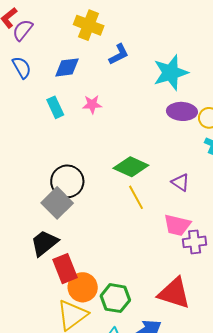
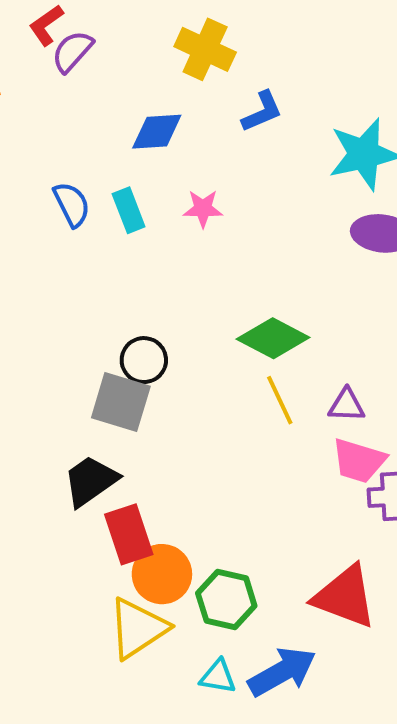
blue semicircle: (22, 68) -> (72, 204), moved
black circle: (67, 181) -> (144, 360), size x0.7
purple triangle: (180, 182) -> (347, 405), moved, turned -36
gray square: (57, 203) -> (121, 402), turned -32

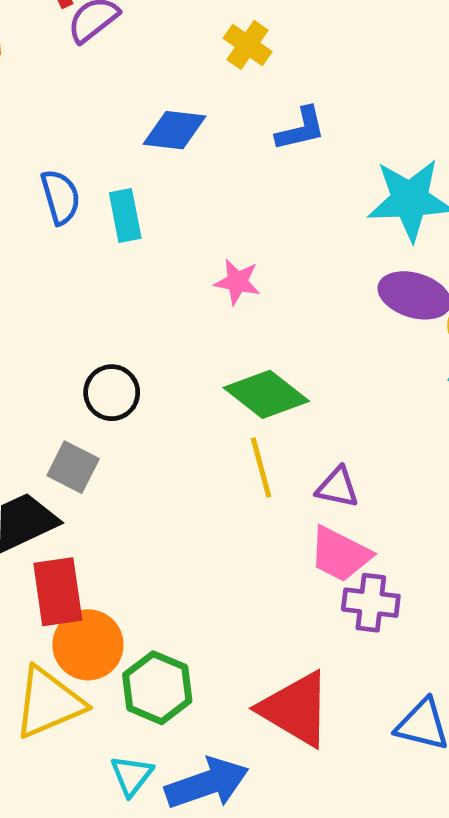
yellow cross: (205, 49) -> (248, 45), size x0.7
pink star: (203, 209) -> (237, 282), moved
gray square: (121, 402) -> (73, 467), moved, size x0.7
cyan triangle: (218, 677) -> (132, 775), turned 48

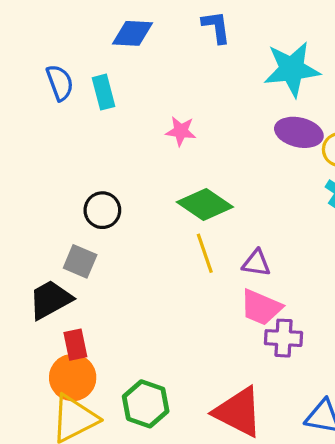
blue L-shape: (301, 129) -> (216, 27), turned -81
red rectangle: (58, 592) -> (75, 345), size x0.7
orange circle: (88, 645) -> (73, 378), moved

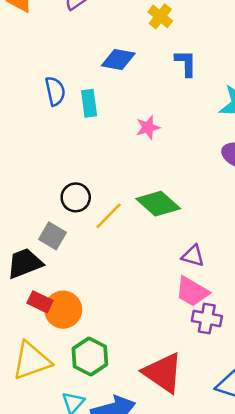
pink star: (181, 131) -> (148, 127), moved, turned -30
yellow line: (205, 253) -> (109, 216), moved, turned 56
red rectangle: (75, 345) -> (40, 302), turned -60
orange circle: (73, 378) -> (63, 310), moved

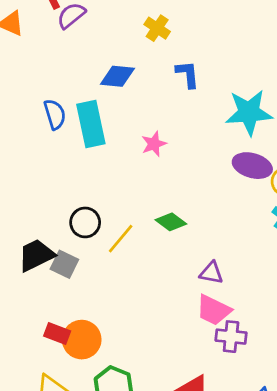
cyan rectangle: (89, 103) -> (91, 124), size x1.6
green diamond: (158, 204) -> (171, 222), size x0.7
black trapezoid: (25, 263) -> (36, 255), moved

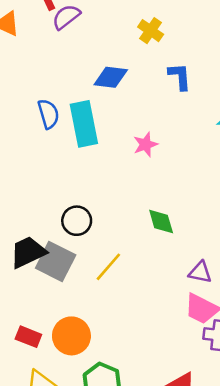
green diamond: (171, 222) -> (161, 221), turned 36
yellow line: (121, 239) -> (108, 267), moved
gray square: (64, 264) -> (56, 261), size x1.4
red rectangle: (57, 334) -> (28, 337), moved

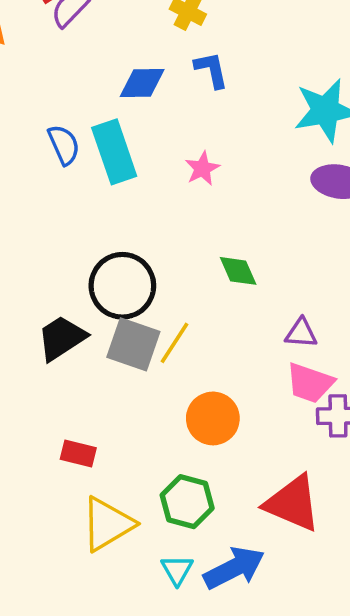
blue L-shape: (180, 76) -> (211, 70), moved
black circle: (77, 221) -> (122, 286), size x1.6
gray square: (56, 261) -> (133, 344), moved
orange circle: (71, 336) -> (213, 418), moved

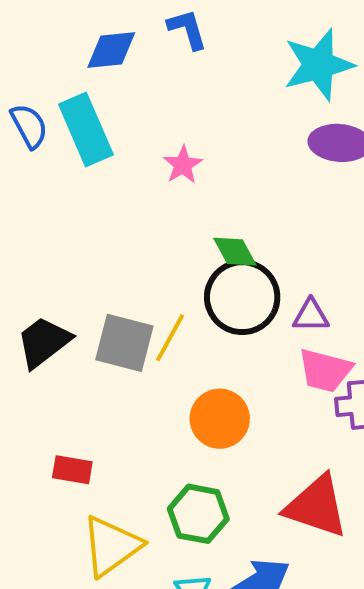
pink star: (202, 169) -> (183, 165), moved
black circle: (122, 286) -> (242, 297), moved

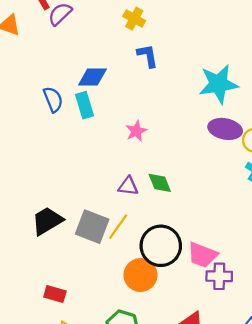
blue diamond: (111, 50) -> (92, 77), moved
cyan rectangle: (86, 130) -> (85, 105), size x0.7
black circle: (242, 297) -> (161, 246), moved
purple triangle: (311, 316) -> (128, 186), moved

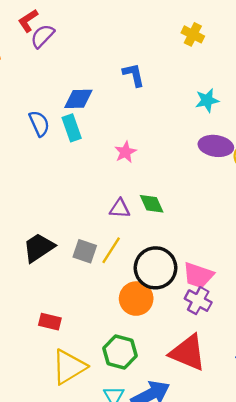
yellow cross: (134, 19) -> (193, 34), moved
cyan star: (218, 84) -> (207, 100), size x0.6
gray square: (92, 227) -> (85, 251), size x0.7
purple cross: (219, 276) -> (198, 301), moved, turned 30

